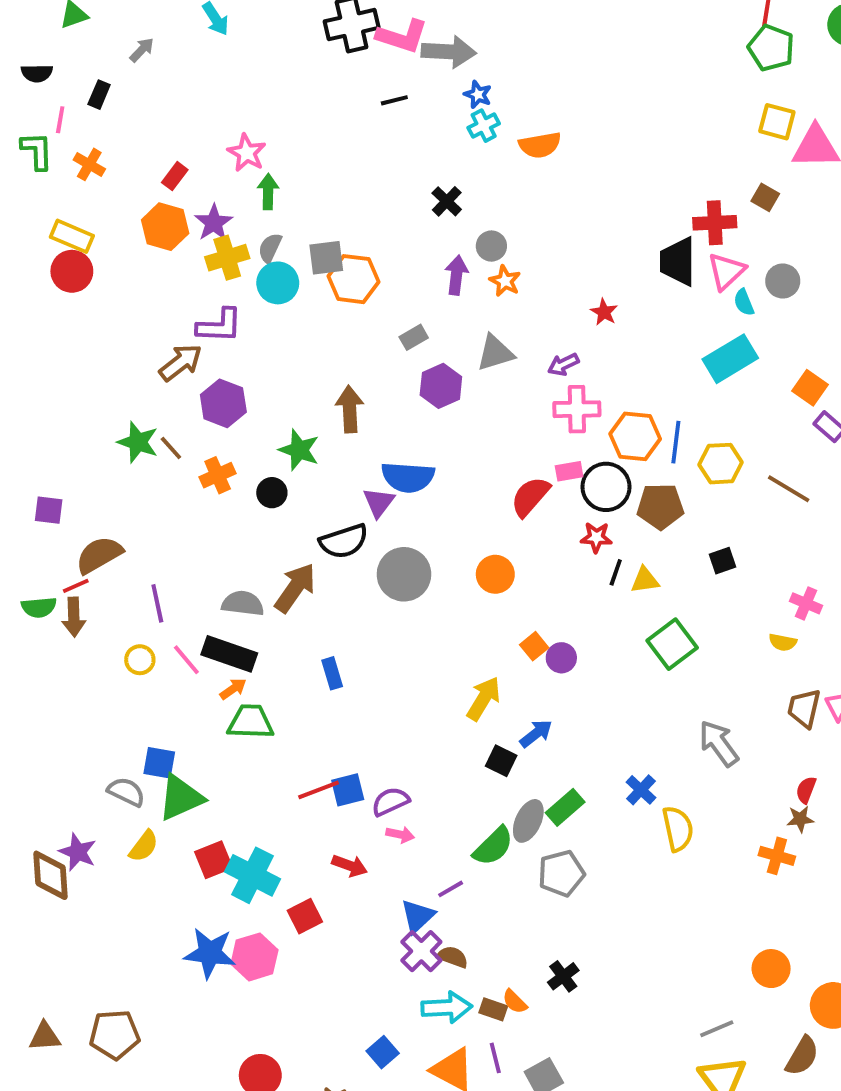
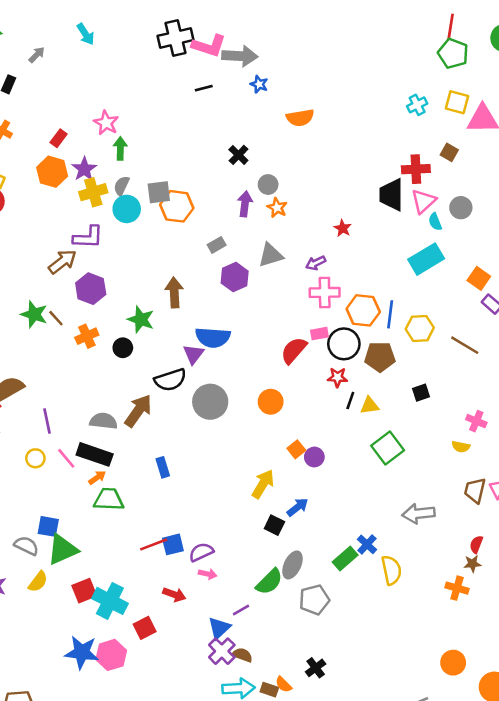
cyan cross: (484, 126) -> (417, 105), moved
gray arrow: (719, 743) -> (418, 514), turned -60
green rectangle: (565, 807) -> (345, 559), moved

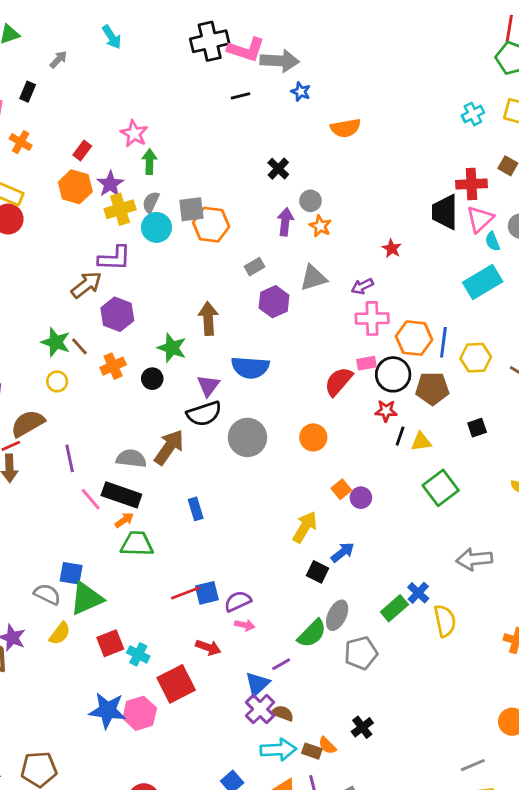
purple triangle: (193, 354) -> (208, 386), moved
yellow circle: (35, 458) -> (57, 381), moved
cyan cross: (110, 601) -> (138, 654), size x0.6
red square: (145, 628) -> (176, 684), size x1.5

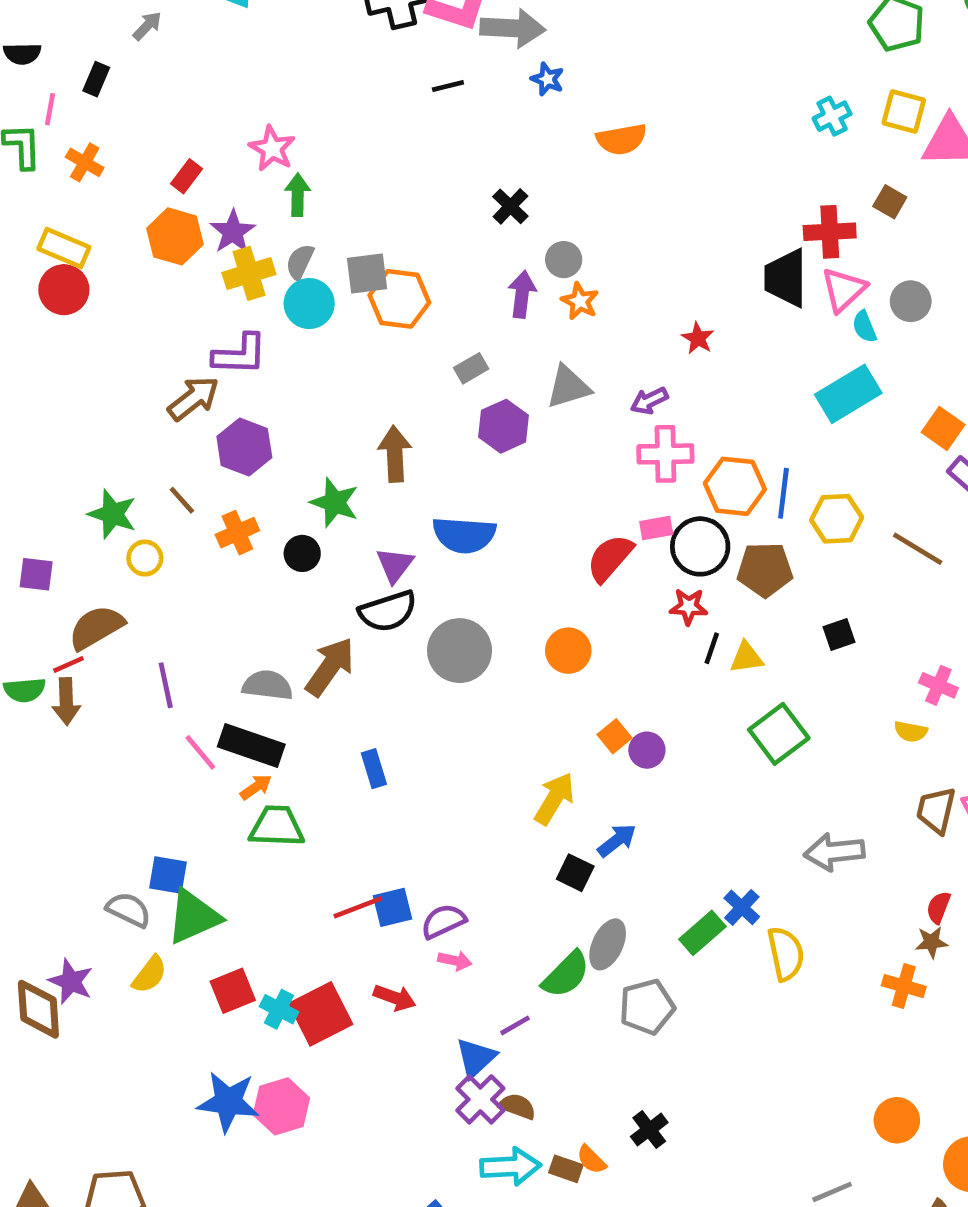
green star: (56, 342) -> (112, 514), moved
red square: (176, 684) -> (321, 1014), moved

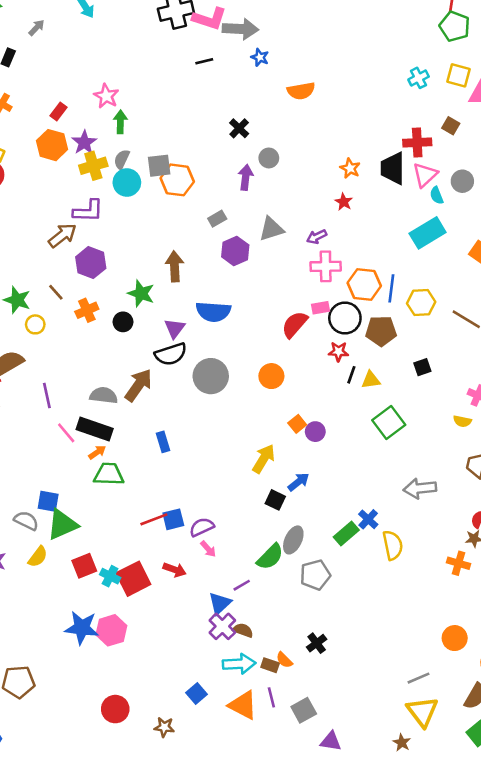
orange star: (580, 301) -> (350, 168), moved
pink arrow: (455, 961) -> (208, 549), turned 36

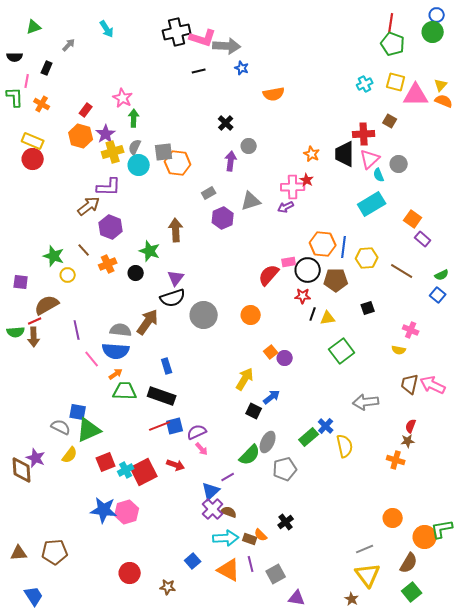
pink cross: (326, 266) -> (293, 187), moved
blue semicircle: (213, 312) -> (116, 351), moved
black rectangle: (95, 429) -> (162, 396), moved
cyan cross: (110, 576) -> (126, 470), turned 35

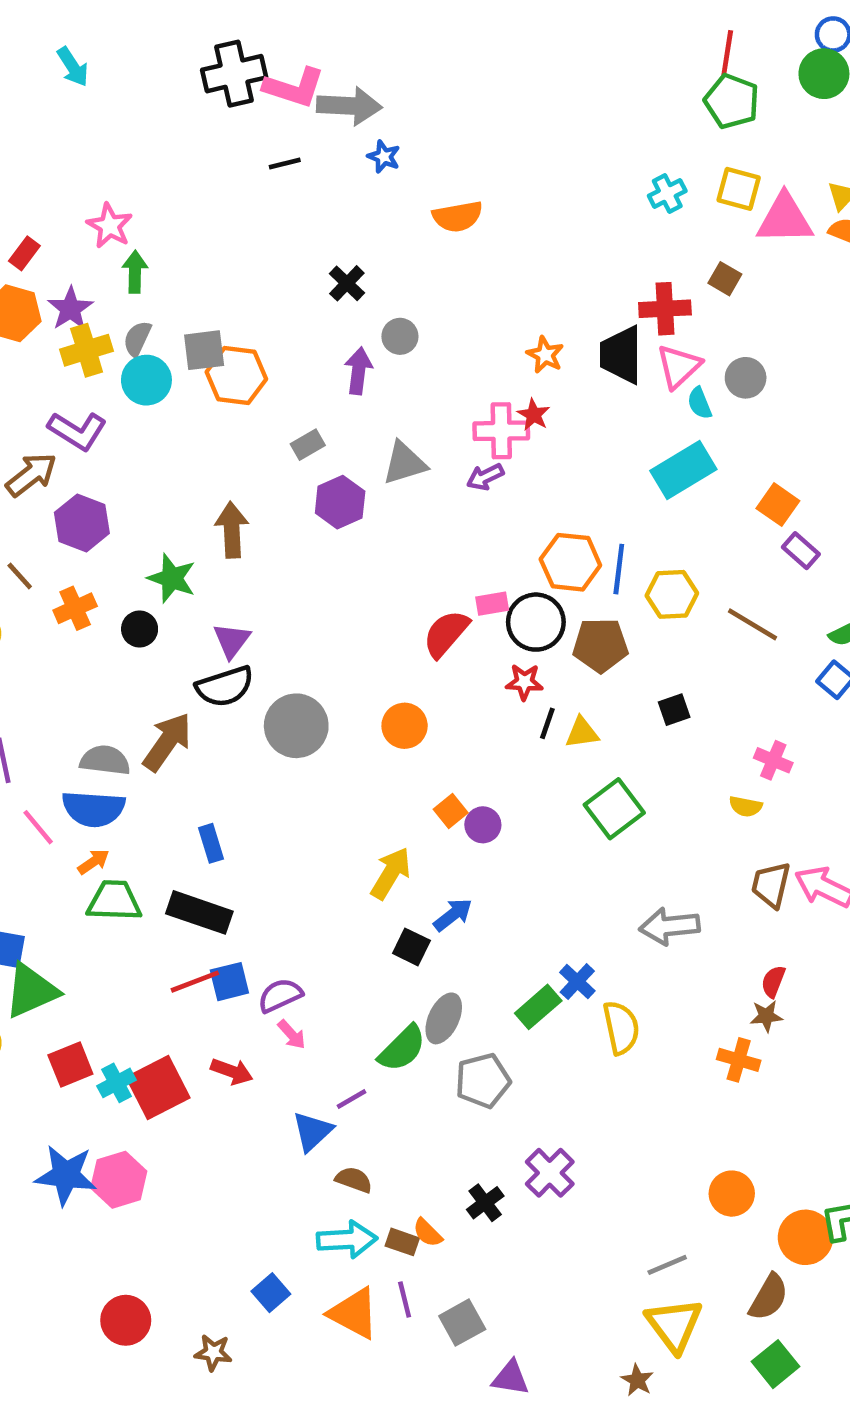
purple L-shape: (109, 187) -> (77, 431), turned 30
purple cross: (213, 509) -> (550, 1173), moved

